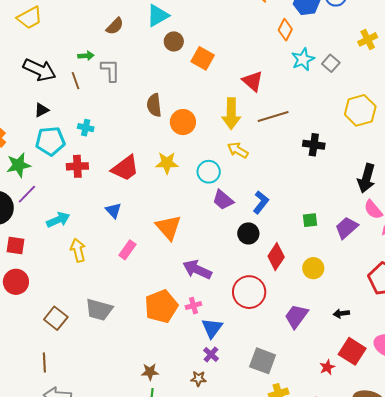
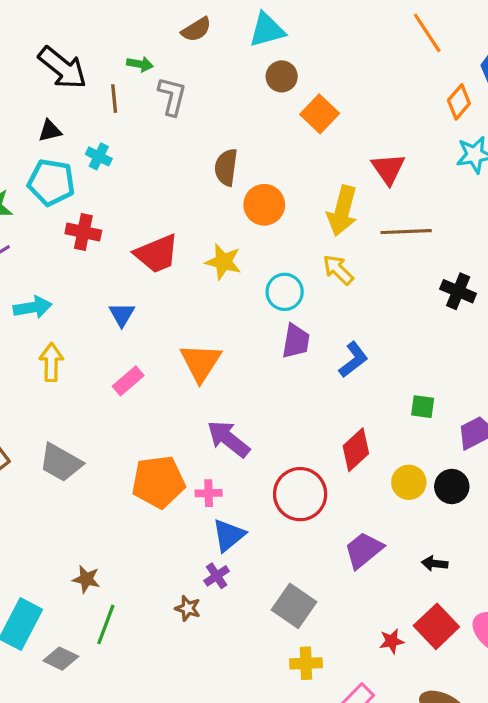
cyan cross: (86, 128) -> (99, 156), moved
purple trapezoid: (223, 200) -> (296, 341), turned -135
black circle: (248, 233) -> (452, 486), moved
brown star: (150, 372) -> (86, 579), moved

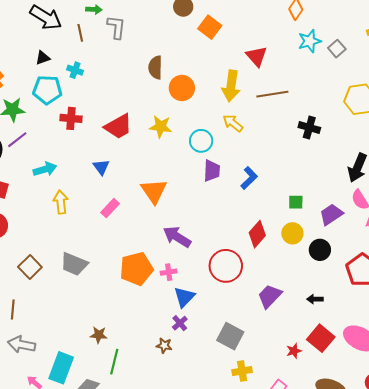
yellow circle: (409, 482) -> (292, 233), moved

